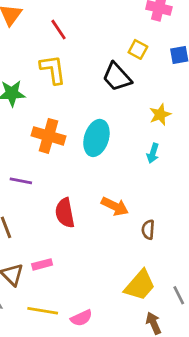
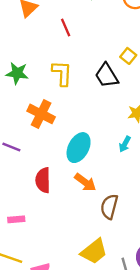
yellow L-shape: (53, 69) -> (62, 73), moved
cyan ellipse: (96, 138) -> (79, 148), moved
brown semicircle: (148, 230) -> (109, 207), size x1.5

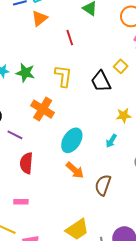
red semicircle: (43, 180) -> (26, 163), moved
brown semicircle: (109, 207) -> (103, 185), moved
pink rectangle: (16, 219) -> (21, 202), moved

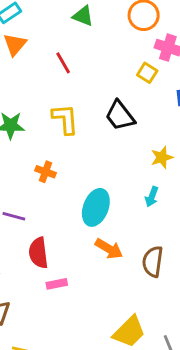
yellow square: (121, 66) -> (147, 73), moved
orange cross: (43, 109) -> (45, 172), size x0.6
pink rectangle: (21, 202) -> (57, 284), moved

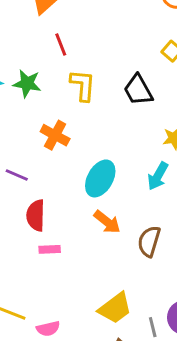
red line: (63, 63) -> (61, 45), moved
orange cross: (45, 172) -> (55, 135), size x1.4
cyan arrow: (152, 197) -> (158, 176), size x1.4

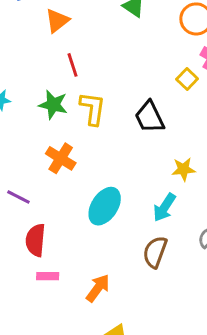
green star: (27, 83) -> (53, 105), moved
orange arrow: (107, 222) -> (98, 288), moved, turned -96
brown semicircle: (149, 241) -> (155, 252), moved

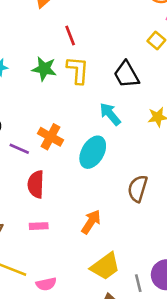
red line: (73, 65) -> (70, 36), moved
orange cross: (61, 158) -> (50, 137), moved
cyan arrow: (164, 207) -> (110, 114), moved, turned 110
pink rectangle: (48, 276) -> (39, 226), moved

